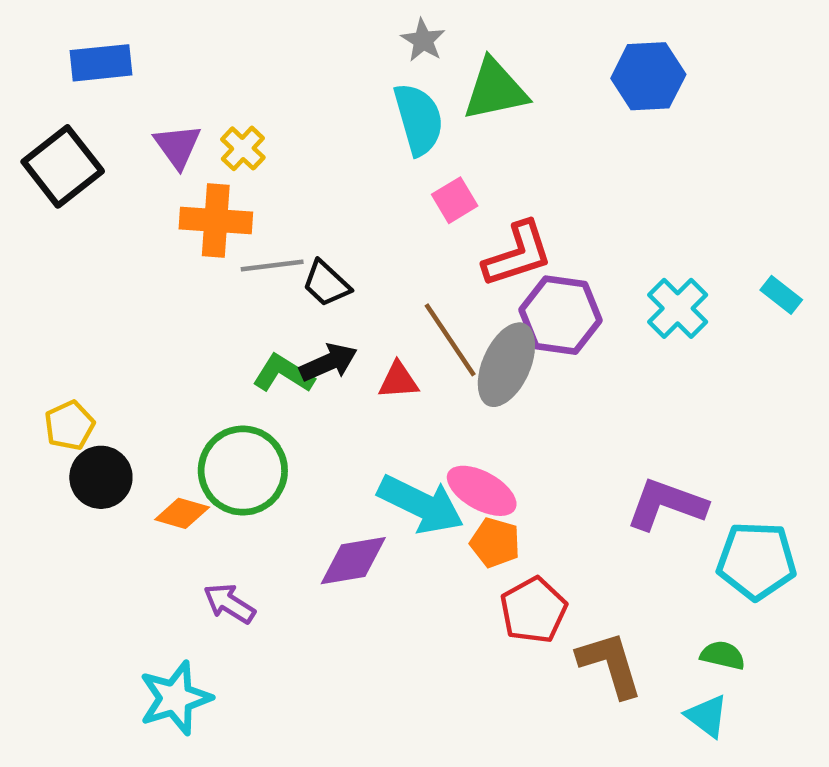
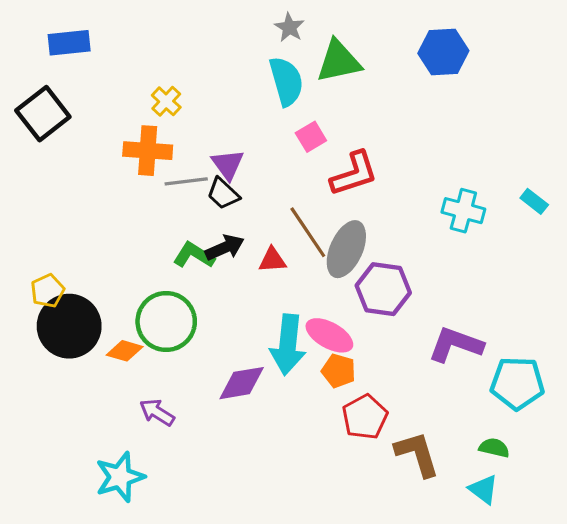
purple triangle: (178, 146) -> (228, 164), moved
cyan cross: (678, 308) -> (463, 211), turned -30
purple hexagon: (560, 315) -> (383, 289), moved
black circle: (101, 477) -> (69, 326), size x1.5
cyan arrow: (421, 504) -> (288, 345), turned 70

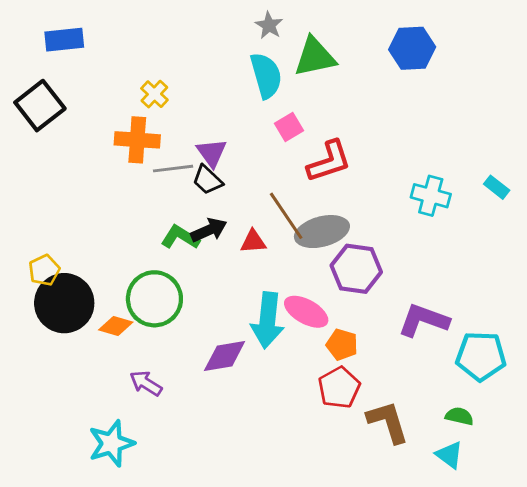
gray ellipse: (346, 249) -> (322, 232), turned 51
orange pentagon: (339, 371) -> (342, 345), moved

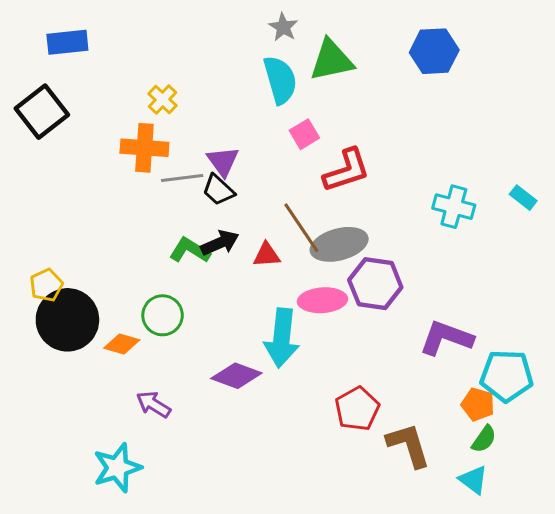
green circle: (154, 299) -> (163, 315), size x0.7
pink ellipse: (306, 312) -> (322, 300), moved, turned -33
orange pentagon: (342, 345) -> (478, 404), moved
purple diamond: (225, 356) -> (236, 376), turned 30
green semicircle: (459, 416) -> (484, 439), turned 112

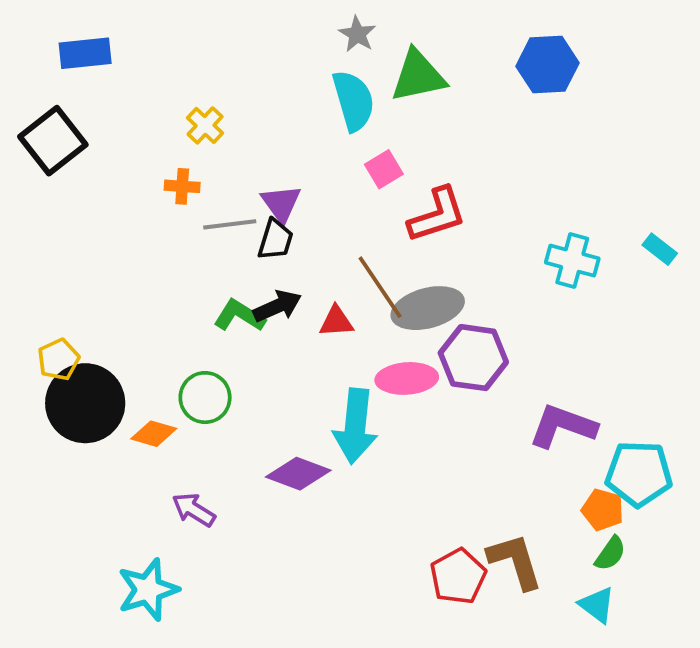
orange cross: (144, 148) -> (182, 186), size x0.6
black trapezoid: (218, 190) -> (275, 240), turned -116
red pentagon: (357, 409) -> (458, 576), moved

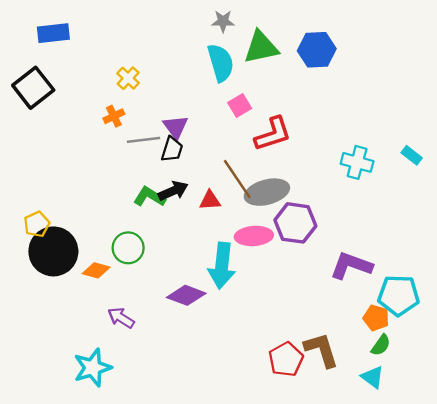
gray star: (357, 34) -> (223, 21), turned -30
blue hexagon: (548, 65) -> (317, 50), moved
orange cross: (182, 186) -> (114, 116), turned -30

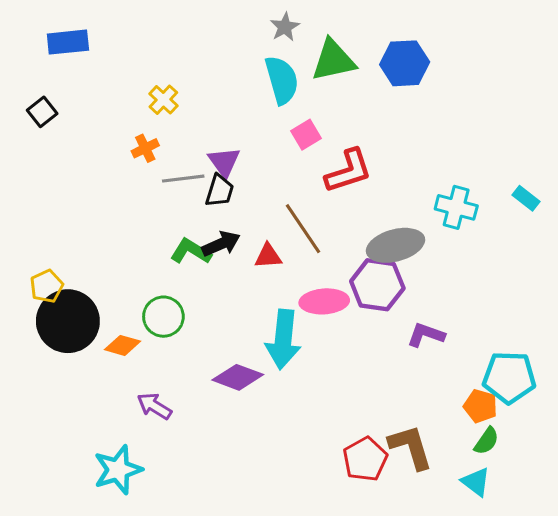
gray star: (223, 21) -> (285, 27), turned -30
black square: (33, 88) -> (42, 112), size x0.6
gray ellipse: (267, 192) -> (395, 245), moved
purple L-shape: (351, 266) -> (426, 335), moved, size x0.7

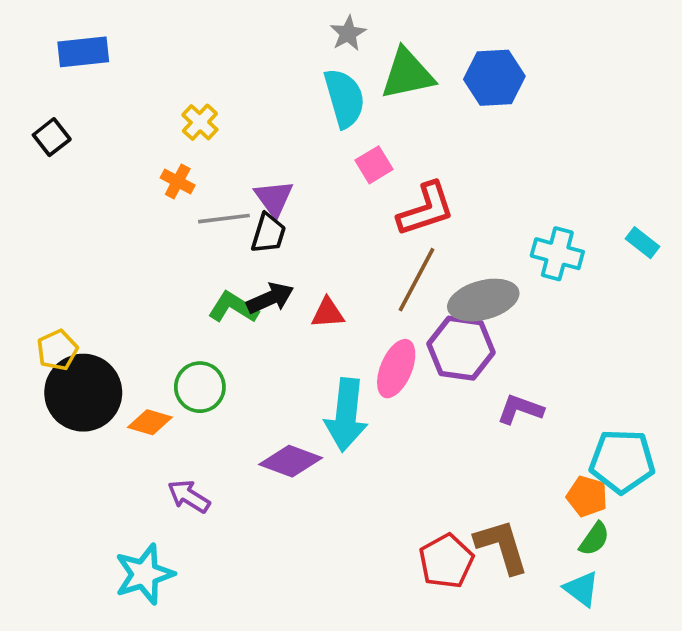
orange cross: (145, 148) -> (178, 181), turned -36
brown line: (303, 229) -> (417, 280), moved, turned 62
pink ellipse: (324, 301) -> (396, 369), turned -63

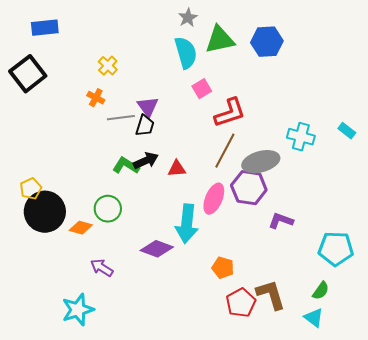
black square: (52, 137) -> (28, 74), size x1.8
orange pentagon: (587, 496) -> (223, 268), moved

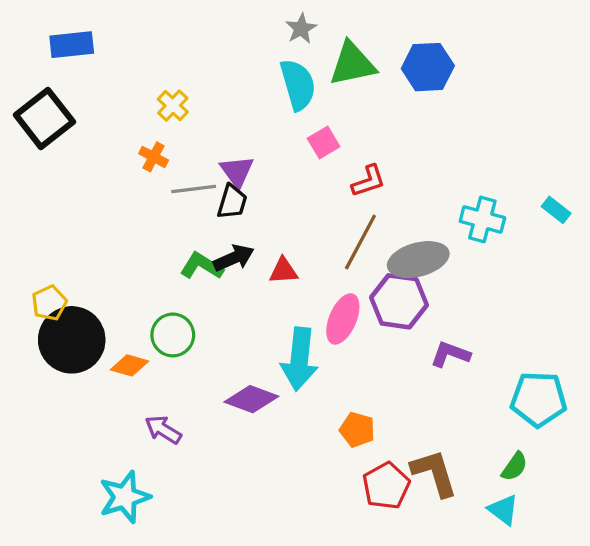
red L-shape: (230, 113) -> (368, 181), size x0.7

